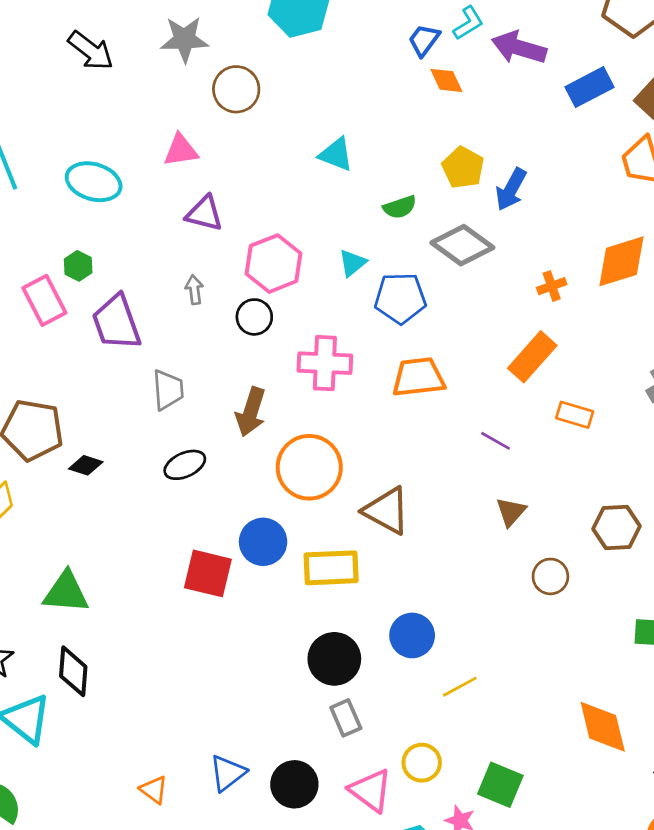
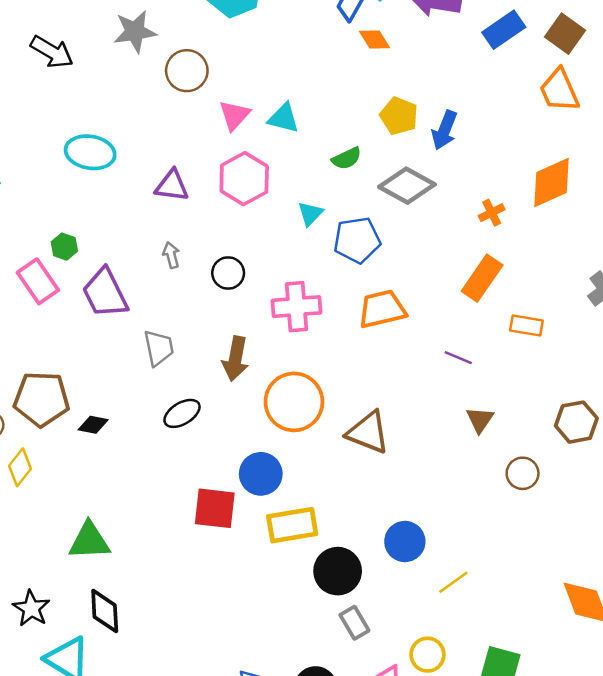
pink triangle: (181, 150) -> (234, 115), moved, turned -32
cyan ellipse: (94, 182) -> (90, 152), moved
pink hexagon: (274, 264) -> (244, 179), moved
yellow rectangle: (331, 568) -> (292, 525), moved

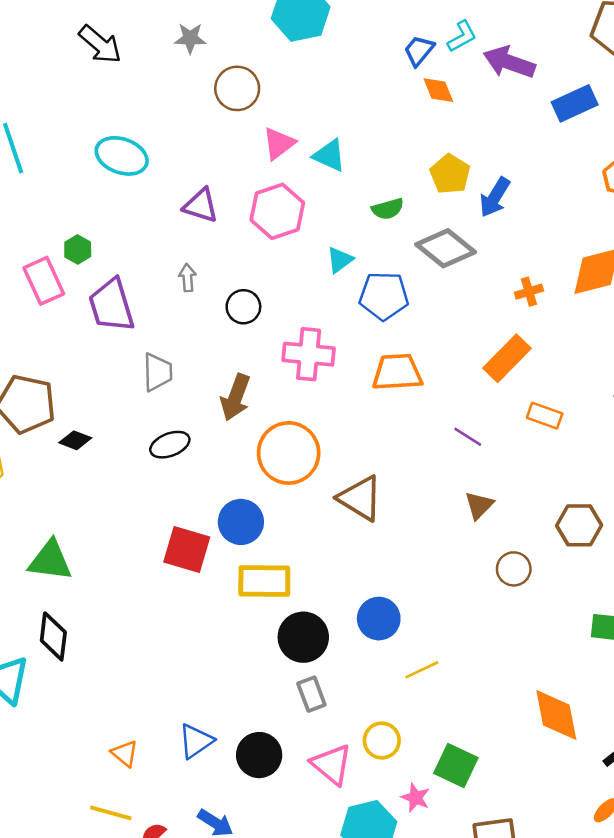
gray star: (135, 32) -> (190, 38), size x0.7

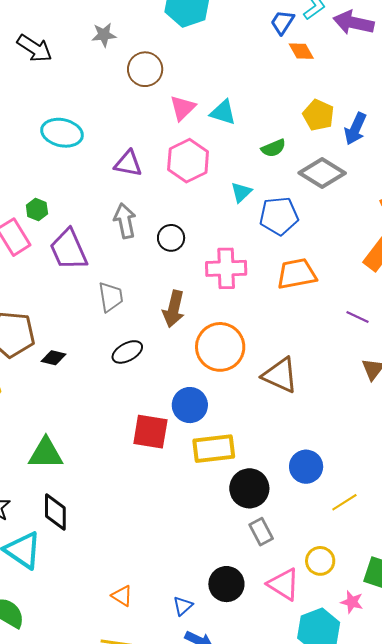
gray arrow: (187, 278) -> (125, 221), size x1.6
blue triangle: (196, 741) -> (183, 606), moved, size x0.7

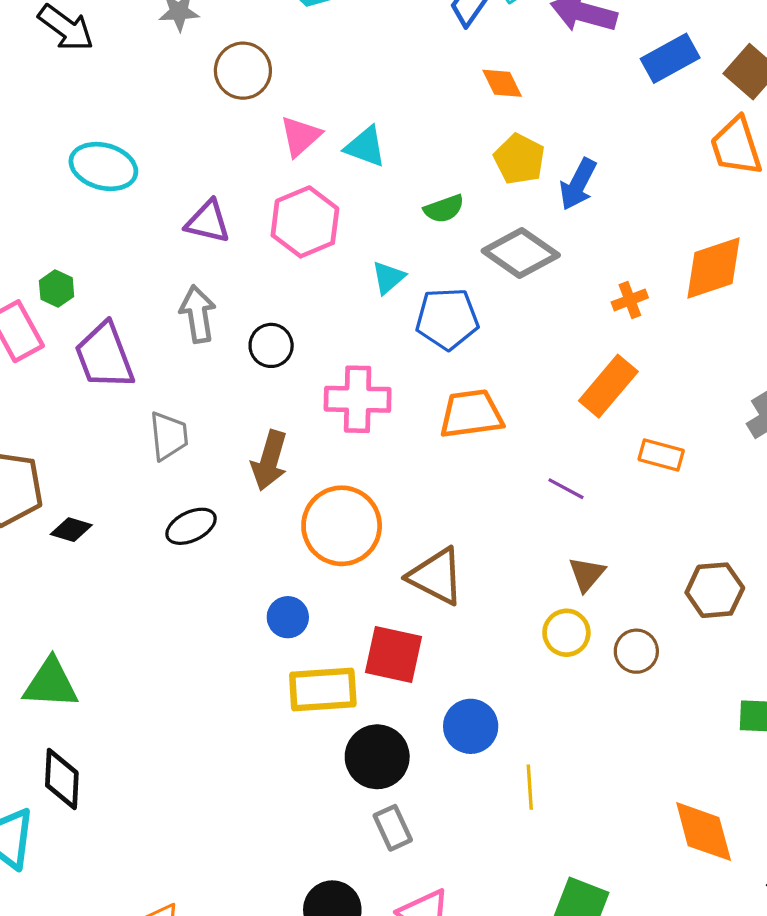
orange diamond: (301, 51) -> (502, 83), moved
blue circle: (190, 405) -> (288, 617), size x0.7
red square: (150, 432) -> (394, 655), moved
yellow line: (344, 502) -> (530, 787), turned -64
yellow circle: (320, 561) -> (566, 633), moved

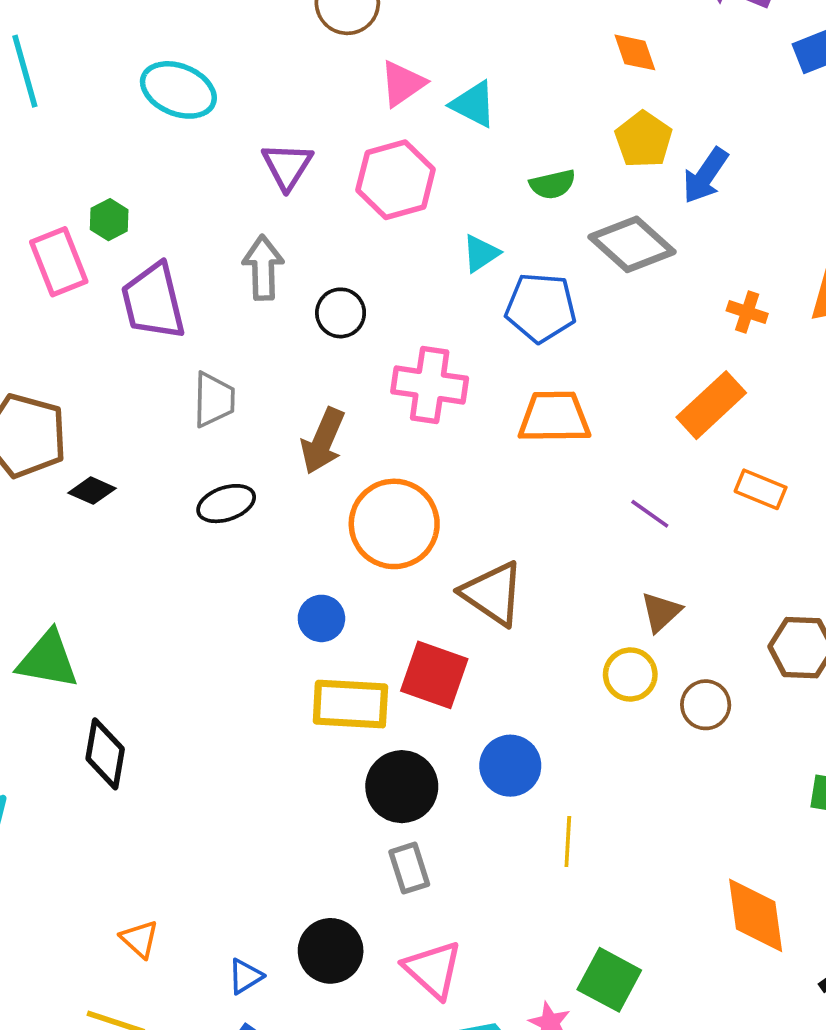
purple triangle: (208, 222) -> (287, 166), turned 42
orange cross: (630, 300) -> (747, 312), turned 32
black diamond: (62, 779) -> (105, 754), moved

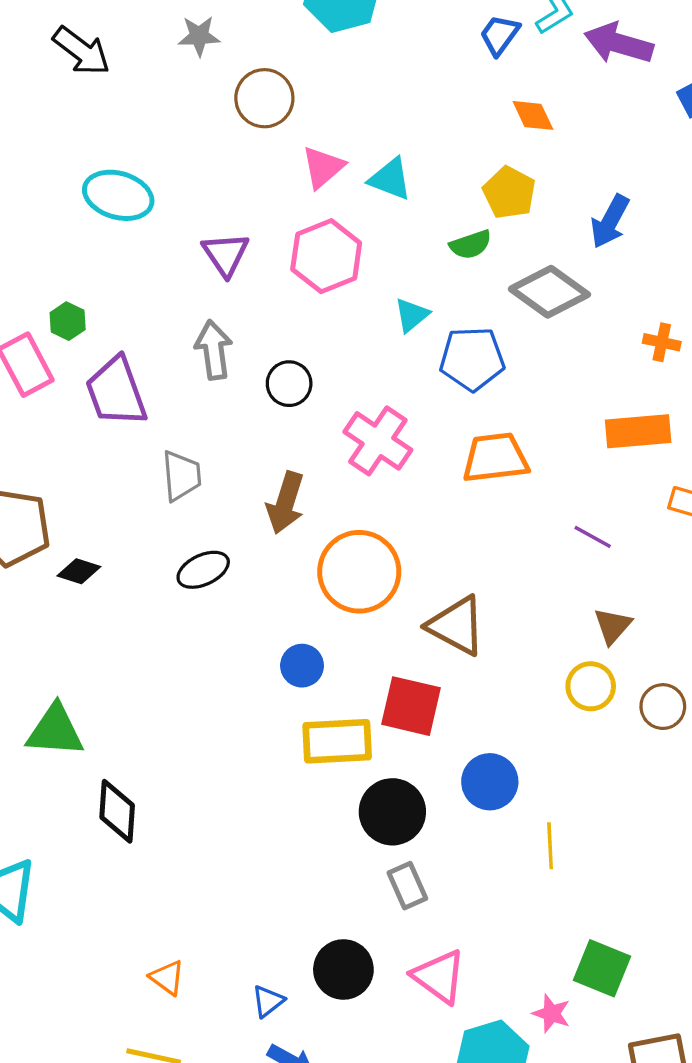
yellow pentagon: (644, 139) -> (509, 193), moved
pink cross: (430, 385) -> (378, 441), turned 32
orange rectangle: (711, 405) -> (638, 431), turned 44

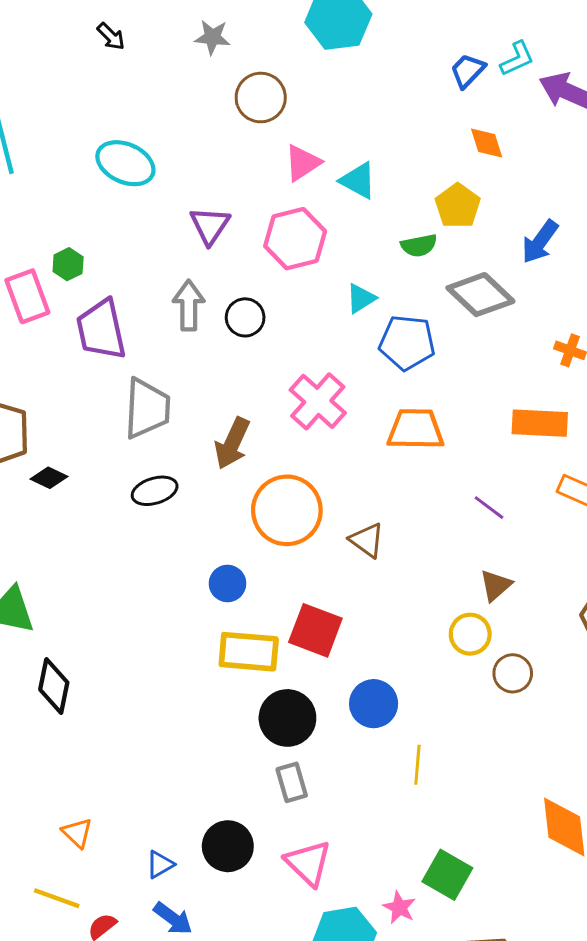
black arrow: (82, 51) -> (111, 36), size x0.6
black circle: (289, 384) -> (245, 317), moved
gray trapezoid: (181, 476) -> (147, 408), size x1.4
brown triangle: (456, 626) -> (367, 540), moved, size x0.7
brown circle: (663, 707) -> (513, 673), moved

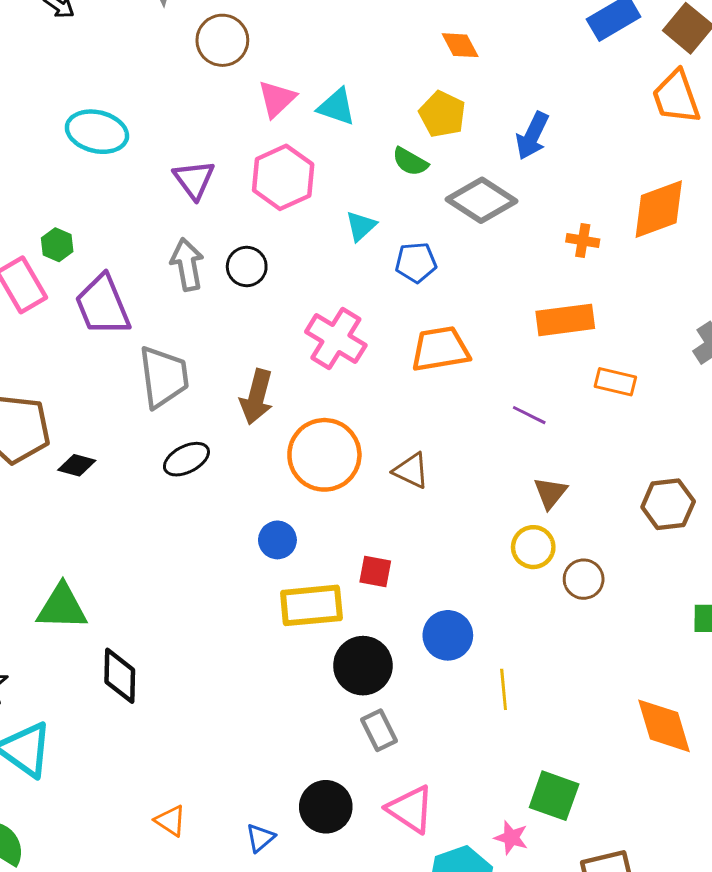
green semicircle: (419, 245) -> (410, 162), turned 51
blue pentagon: (407, 343) -> (416, 262), size x0.7
red square: (315, 630) -> (375, 572), size x0.6

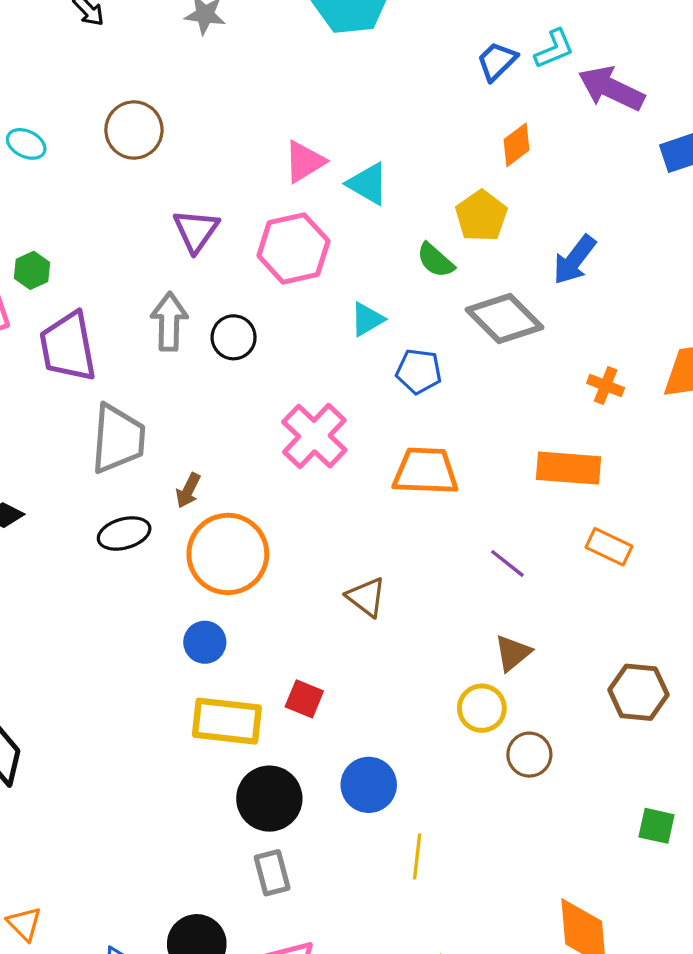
brown circle: (222, 40) -> (134, 130), moved
orange diamond: (460, 45) -> (517, 145), turned 69
cyan ellipse: (97, 132) -> (26, 144), moved, size x0.6
brown arrow: (257, 397) -> (188, 490), moved, size x0.6
orange circle: (324, 455) -> (228, 554), moved

